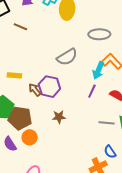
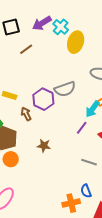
brown line: (20, 27) -> (26, 49), turned -72
purple hexagon: (49, 87) -> (43, 99), moved

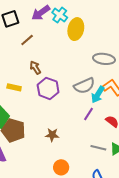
gray semicircle: (65, 89) -> (84, 86), moved
brown arrow: (26, 114) -> (35, 68), moved
orange circle: (11, 159) -> (61, 167), moved

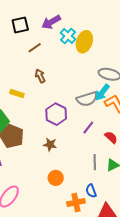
cyan cross: (60, 15) -> (68, 36), moved
purple hexagon: (48, 88) -> (56, 114), moved
cyan arrow: (98, 95) -> (102, 92), moved
gray line: (98, 148) -> (95, 162), turned 70

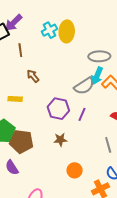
purple arrow: (51, 22) -> (14, 23), moved
cyan cross: (68, 36) -> (49, 30), turned 35
brown line: (35, 48) -> (20, 50), turned -48
purple line: (88, 128) -> (82, 114), moved

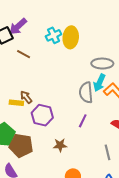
brown line: (20, 50) -> (24, 54), turned -56
brown arrow: (33, 76) -> (26, 97), moved
gray semicircle: (84, 86) -> (86, 93), turned 115
purple hexagon: (58, 109) -> (42, 115), moved

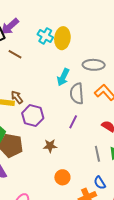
cyan cross: (54, 35) -> (45, 36), turned -35
cyan arrow: (99, 83) -> (63, 77), moved

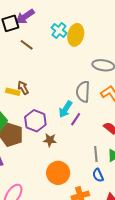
cyan arrow: (63, 77) -> (65, 109), moved
purple hexagon: (33, 116) -> (35, 121), moved
orange circle: (62, 177) -> (58, 173), size x1.5
blue semicircle: (100, 183) -> (98, 175), moved

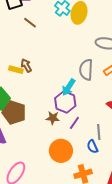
purple line: (76, 119) -> (74, 123), moved
purple hexagon: (35, 121) -> (65, 102), moved
blue semicircle: (98, 175) -> (92, 147), moved

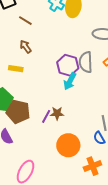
brown arrow: (26, 65) -> (26, 47), moved
purple hexagon: (65, 102) -> (68, 65), moved
purple line: (74, 123) -> (46, 116), moved

